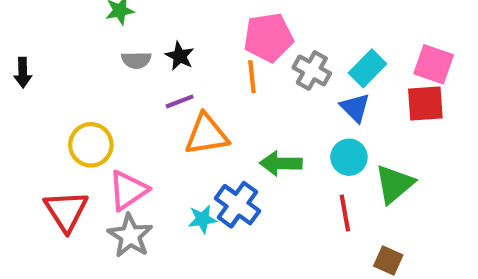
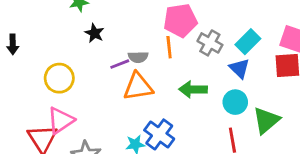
black star: (180, 56) -> (94, 33), moved
gray semicircle: (136, 60) -> (138, 57), moved
yellow circle: (91, 145) -> (59, 78), moved
green arrow: (281, 163) -> (193, 89), moved
pink triangle: (128, 190) -> (61, 120), moved

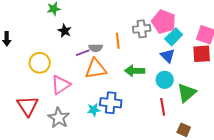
pink pentagon: (180, 20) -> (164, 22), moved, turned 30
gray cross: (210, 43) -> (142, 29), moved, turned -36
pink triangle: (61, 120) -> (61, 85), moved
blue cross: (159, 134) -> (111, 103), turned -30

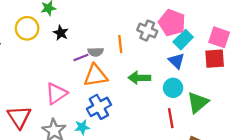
gray cross: (142, 29) -> (147, 31), turned 30
yellow circle: (40, 63) -> (27, 28), moved
blue cross: (111, 103) -> (99, 107), moved, turned -35
cyan star: (94, 110) -> (82, 127), moved

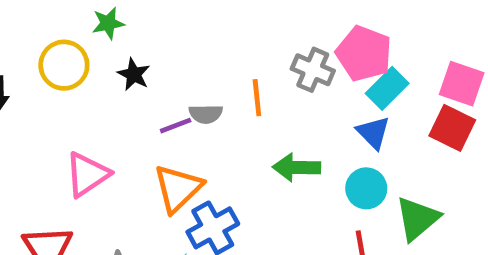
red square: (215, 59) -> (452, 128), turned 30
orange triangle: (96, 75) -> (178, 188), moved, turned -35
pink triangle: (56, 93) -> (87, 174), moved

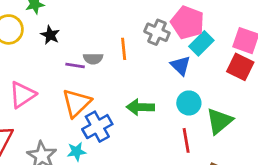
purple line: (176, 126) -> (75, 66), turned 30
blue triangle: (373, 133) -> (181, 66), moved
green arrow: (296, 167) -> (140, 107), moved

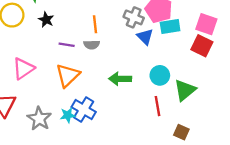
cyan rectangle: (201, 43) -> (170, 26), turned 36
orange line: (124, 49) -> (95, 24), moved
gray semicircle: (93, 59) -> (92, 45), moved
blue triangle: (181, 66) -> (145, 37), moved
blue cross: (97, 127) -> (84, 109), moved, turned -30

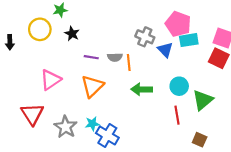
gray cross: (134, 17) -> (145, 37), moved
orange line: (95, 24) -> (129, 63), moved
blue cross: (84, 109) -> (107, 135), moved

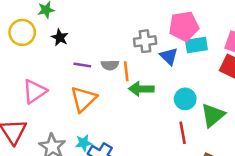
pink pentagon: (178, 24) -> (184, 26), turned -30
gray cross: (145, 37) -> (145, 41), turned -30
green arrow: (142, 89) -> (141, 89), moved

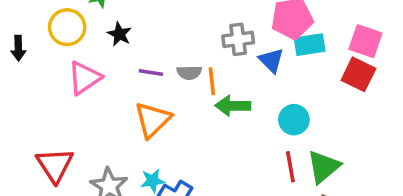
pink triangle: (35, 91) -> (85, 78), moved
green triangle: (213, 115) -> (324, 167), moved

